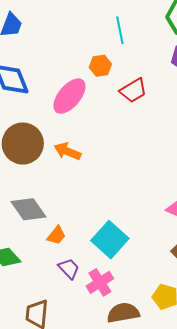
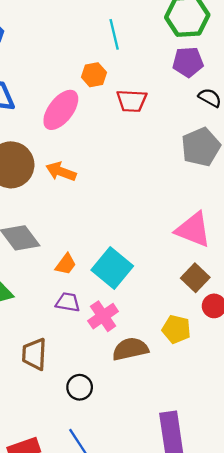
red trapezoid: (133, 90) -> (132, 101), turned 36
orange trapezoid: (56, 235) -> (66, 264), moved
purple trapezoid: (69, 269) -> (68, 302), turned -35

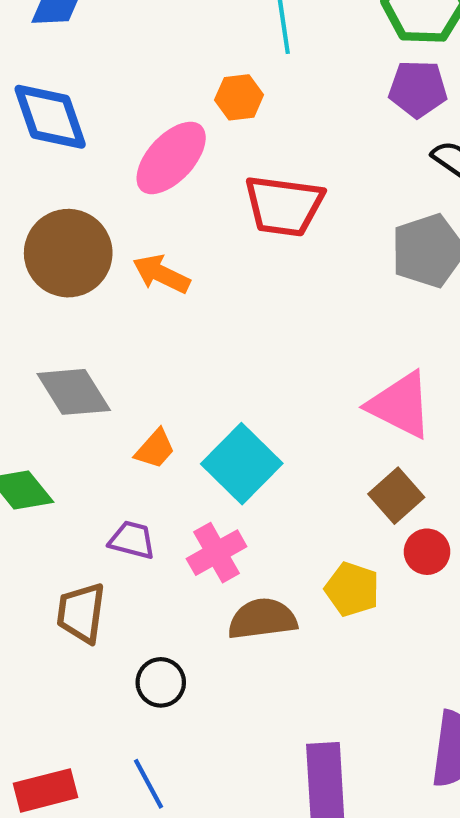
red trapezoid: (132, 101) -> (284, 206), moved, size x1.4
purple trapezoid: (68, 302) -> (132, 540), moved

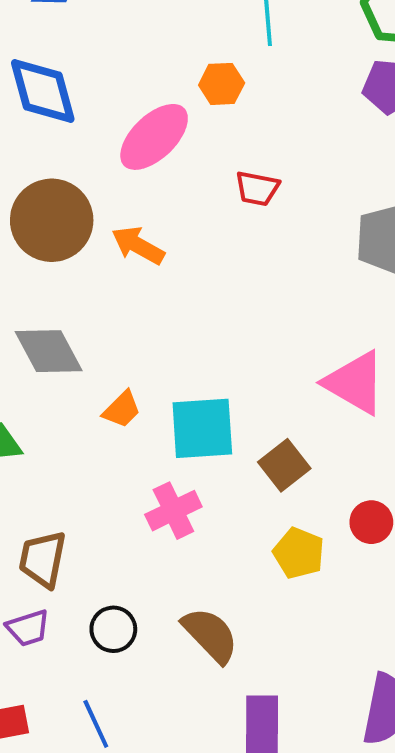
red trapezoid: (284, 206) -> (257, 188), size x0.6
cyan square: (242, 464) -> (202, 428), turned 38
brown square: (396, 496) -> (284, 465), moved
purple trapezoid: (132, 540) -> (28, 628), moved, turned 144
brown semicircle: (262, 619) -> (210, 635), moved, turned 50

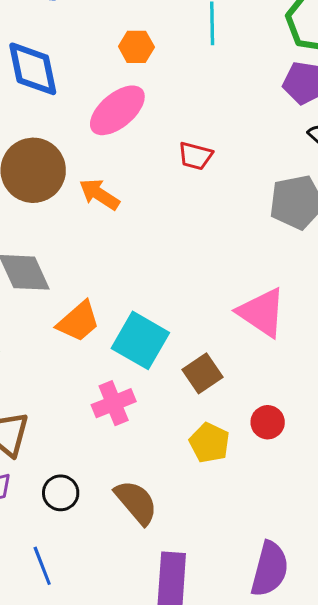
orange hexagon: (222, 84) -> (136, 47), moved
orange trapezoid: (122, 409) -> (78, 322), size x1.4
cyan square: (202, 428) -> (140, 340), turned 30

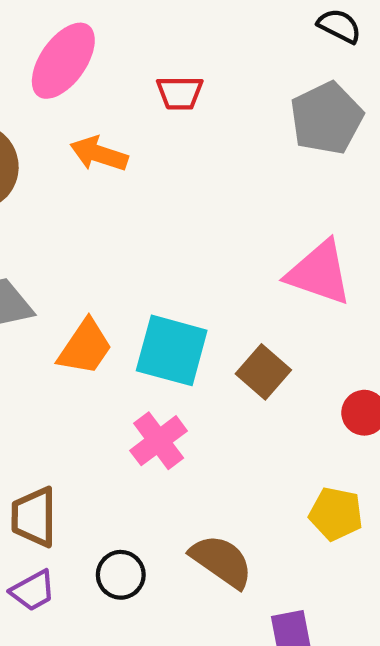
orange arrow: (99, 194) -> (99, 154), moved
yellow pentagon: (209, 443) -> (336, 514), moved

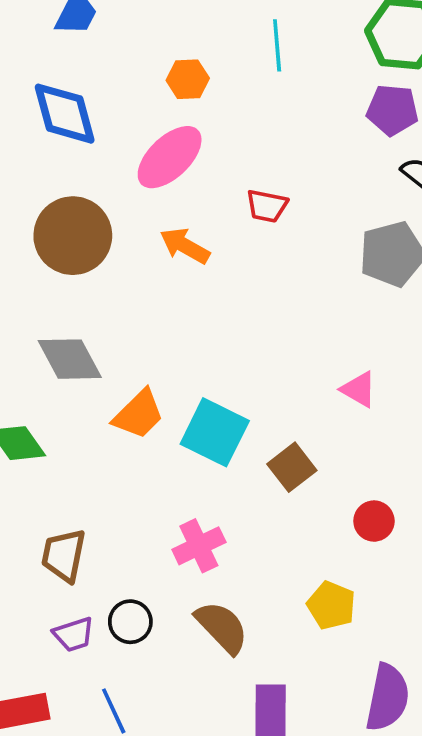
pink triangle: (319, 273) -> (359, 389), size x0.6
pink cross: (159, 441) -> (199, 546), moved
purple trapezoid: (33, 591) -> (74, 634), moved

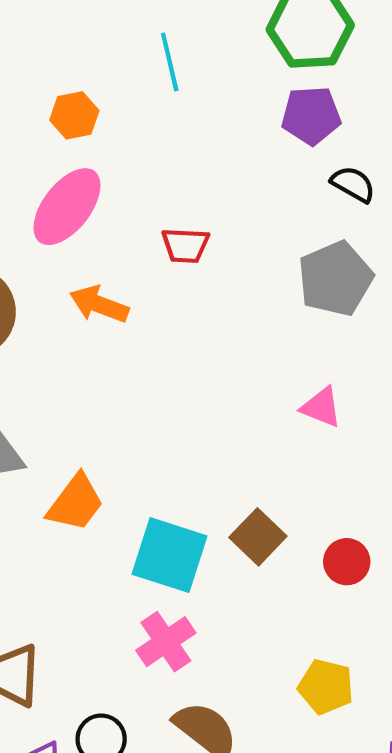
pink triangle: (359, 389) -> (321, 407), moved
cyan square: (215, 432) -> (169, 555), moved
red circle: (374, 521) -> (347, 562), moved

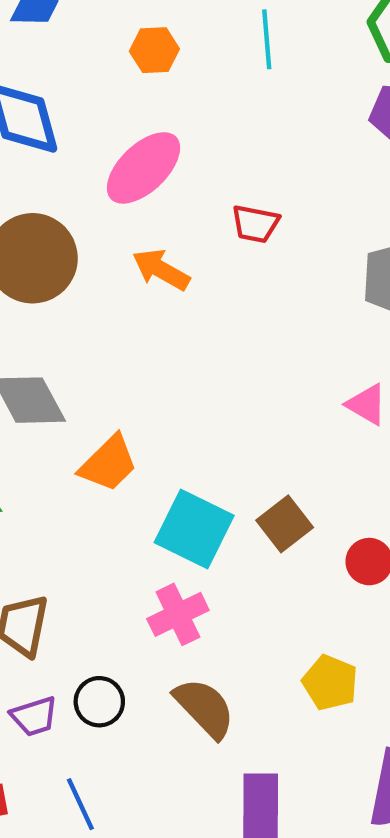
orange hexagon: (74, 115) -> (154, 50), moved

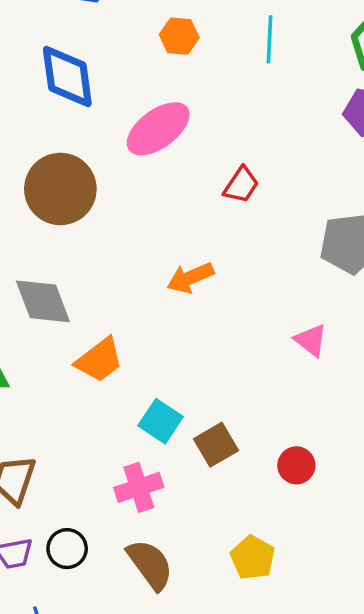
red trapezoid: (255, 224) -> (241, 185), turned -75
orange arrow: (161, 270) -> (190, 278), moved, turned -60
brown square: (285, 524) -> (216, 445), moved
cyan square: (194, 529) -> (161, 421), size x0.7

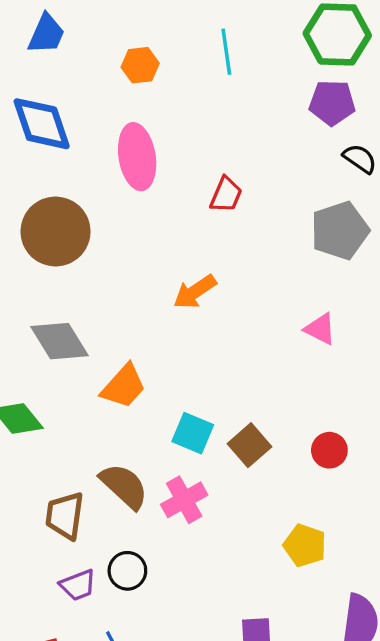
pink ellipse: (158, 129) -> (137, 157), turned -52
brown semicircle: (150, 564) -> (124, 486), moved

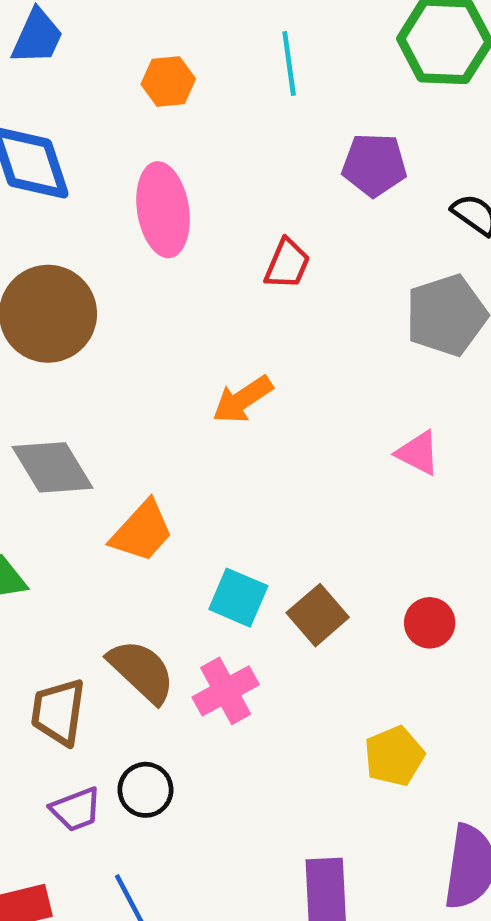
purple pentagon: (332, 103) -> (374, 165), moved
yellow pentagon: (305, 545) -> (394, 756), turned 30

